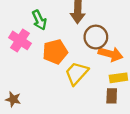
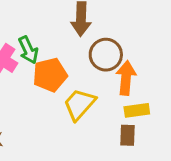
green arrow: (39, 20) -> (28, 50), moved
orange arrow: (111, 54) -> (126, 78), turned -100

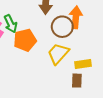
orange arrow: (126, 78) -> (76, 17), moved
yellow trapezoid: (79, 104) -> (58, 54), moved

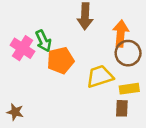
brown circle: (62, 27) -> (128, 53), moved
yellow trapezoid: (58, 54) -> (100, 76), turned 30

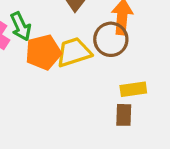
brown circle: (128, 53) -> (111, 39), moved
yellow trapezoid: (100, 76) -> (74, 52), moved

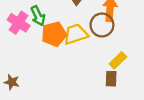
yellow rectangle: (133, 89) -> (118, 60), turned -36

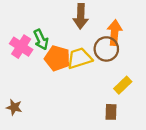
orange pentagon: (54, 34) -> (57, 58), turned 30
brown rectangle: (111, 79) -> (111, 112), moved

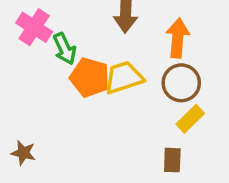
pink cross: (21, 47) -> (34, 27), moved
brown circle: (106, 49) -> (181, 83), moved

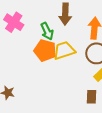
green arrow: (65, 49) -> (47, 31), moved

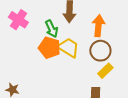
yellow trapezoid: (64, 50) -> (68, 48), turned 50

